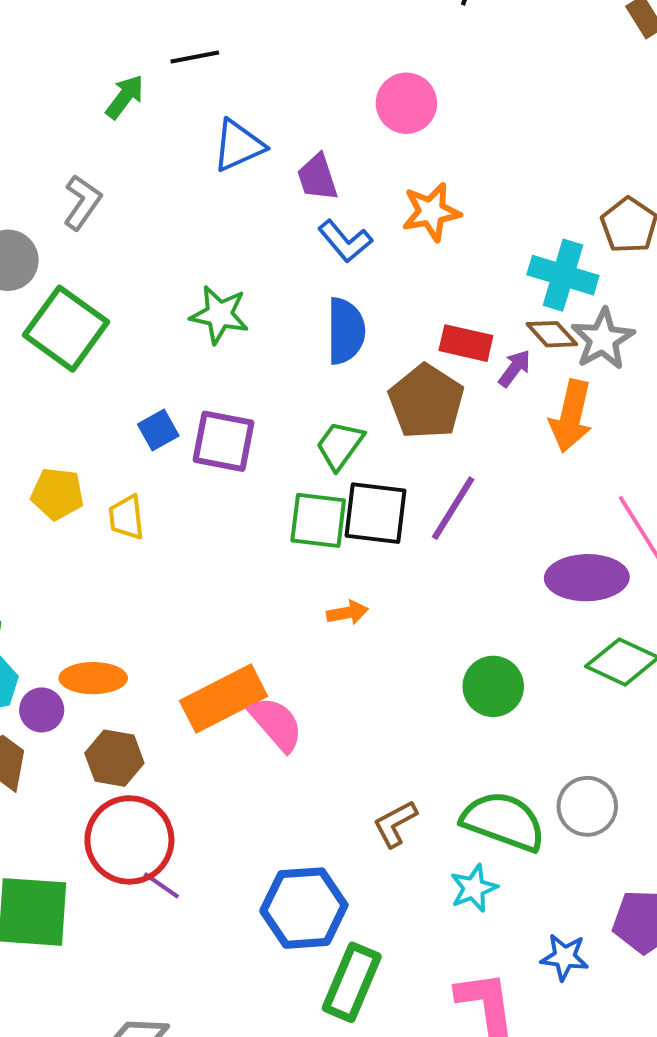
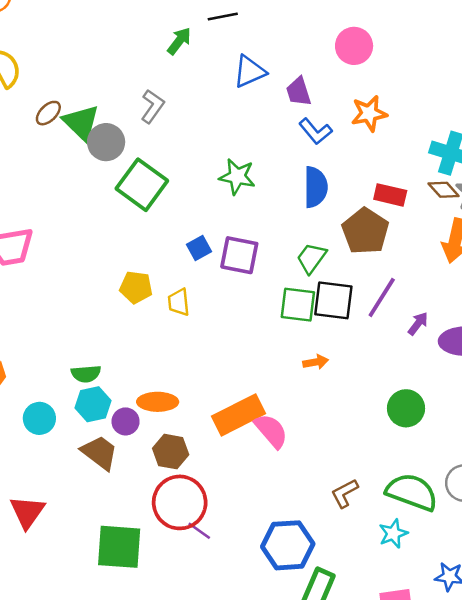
purple arrow: (515, 368) -> (418, 324), moved

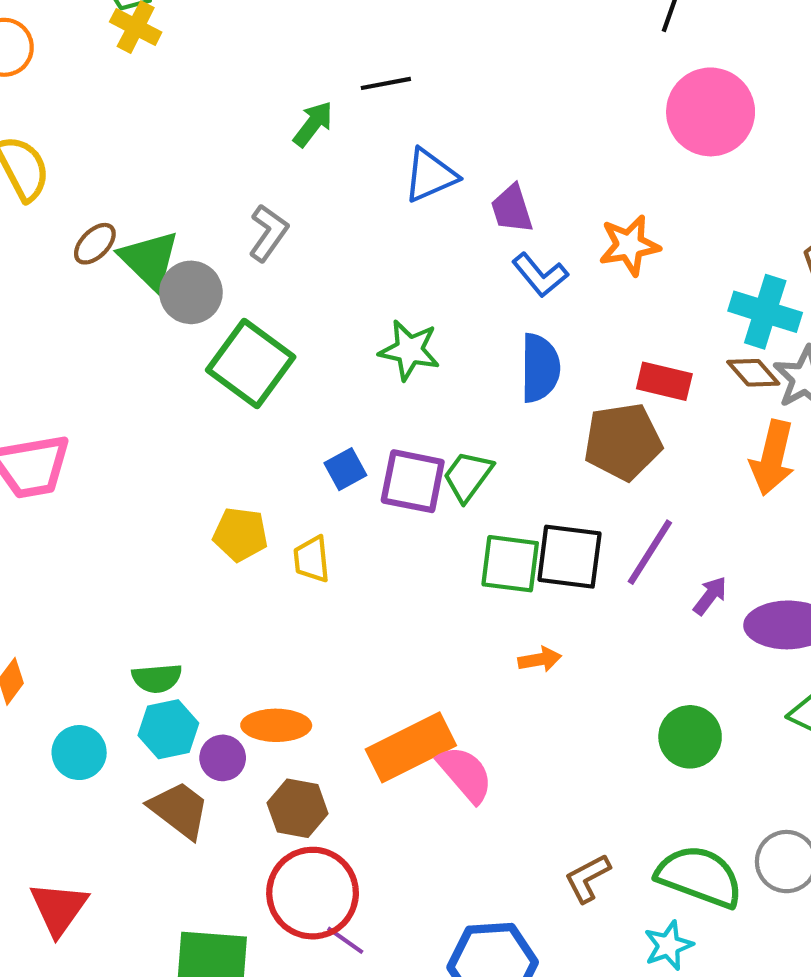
pink circle: (354, 46) -> (711, 112), moved, size x1.4
brown pentagon: (365, 231) -> (623, 442), turned 30
green trapezoid: (312, 258) -> (468, 476), moved

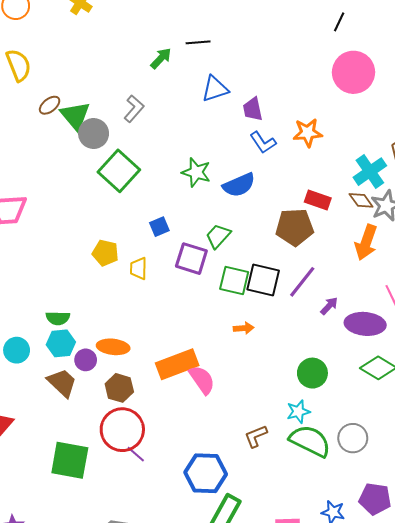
cyan cross: (765, 312) -> (370, 172), turned 32
blue semicircle: (540, 368) -> (239, 185), moved, turned 60
purple square: (413, 481) -> (191, 259), moved
cyan star: (668, 945) -> (298, 412), moved

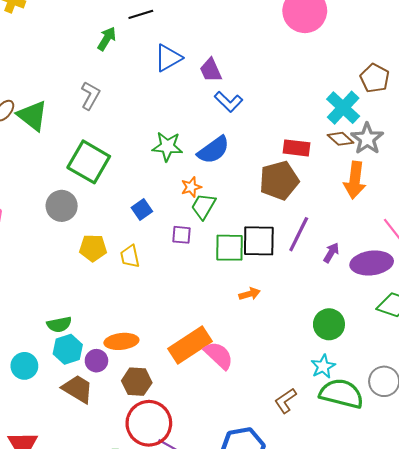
orange star: (308, 133) -> (191, 187), moved, size x0.7
gray circle: (94, 134) -> (62, 206), moved
purple square: (191, 259) -> (181, 235), size x0.6

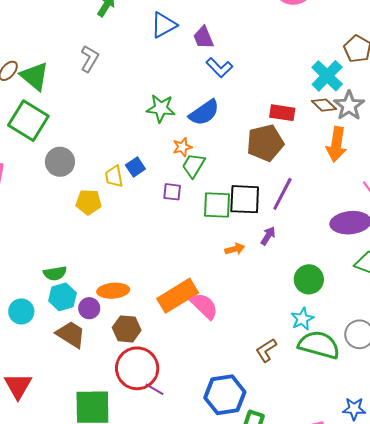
green square: (89, 162) -> (28, 121), moved
purple arrow: (331, 253) -> (268, 236), moved
yellow trapezoid: (130, 256) -> (114, 176), moved

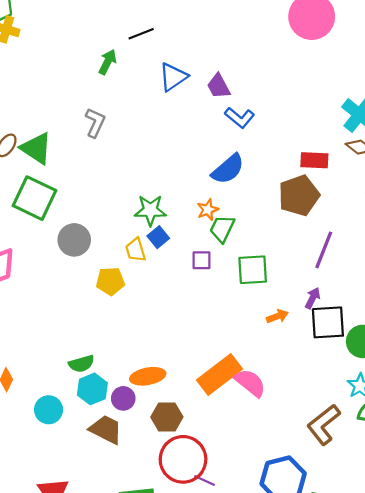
green star: (161, 108) -> (150, 210), moved
black square: (245, 199) -> (328, 322), moved
brown L-shape: (266, 350) -> (324, 425), size x1.5

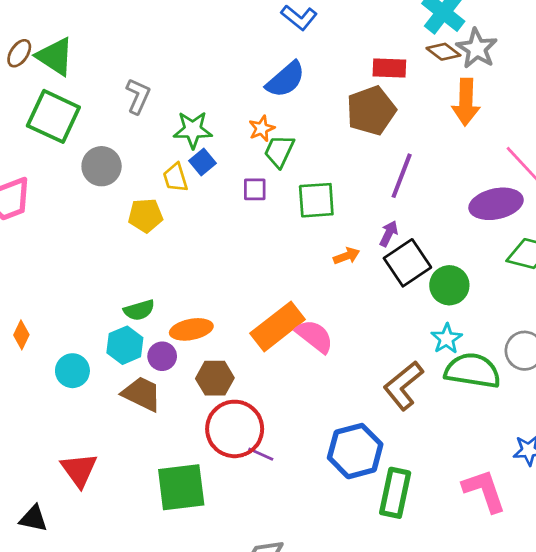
gray L-shape: (95, 123) -> (138, 96), moved
black square: (328, 322) -> (407, 263), turned -30
green semicircle: (81, 364) -> (139, 310), moved

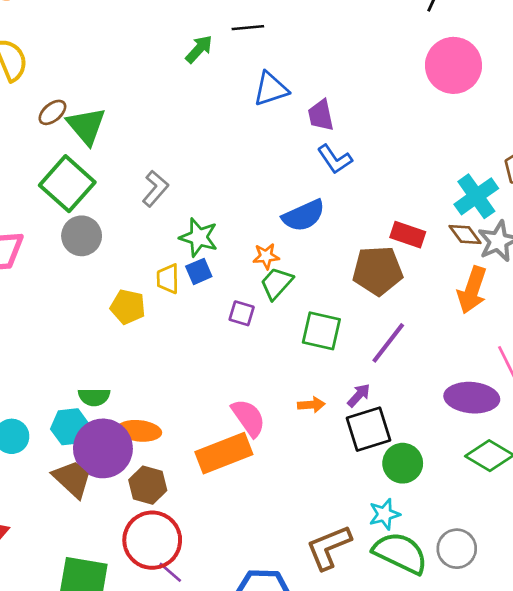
gray circle: (102, 166) -> (82, 236), moved
green square: (316, 200) -> (321, 331), moved
pink semicircle: (315, 336) -> (248, 418), moved
purple circle: (162, 356) -> (103, 448), size x2.0

